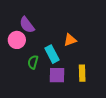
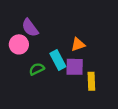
green semicircle: (33, 62) -> (37, 69), turned 48
purple square: (57, 75) -> (75, 67), moved

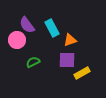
cyan rectangle: (58, 60) -> (52, 28), moved
yellow rectangle: (91, 81) -> (82, 73), turned 63

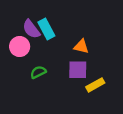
cyan rectangle: (52, 28) -> (46, 29), moved
orange triangle: (70, 40) -> (81, 47), turned 32

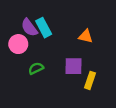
orange triangle: (81, 47) -> (86, 36), moved
yellow rectangle: (95, 85) -> (90, 80), turned -42

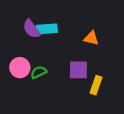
cyan rectangle: (44, 28) -> (47, 29), turned -66
pink circle: (18, 44) -> (20, 68), moved

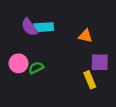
purple square: (78, 70) -> (100, 62), moved
yellow rectangle: (96, 85) -> (90, 80), turned -42

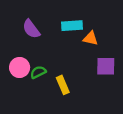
cyan rectangle: (44, 27) -> (72, 26), moved
yellow rectangle: (90, 80) -> (63, 85), moved

